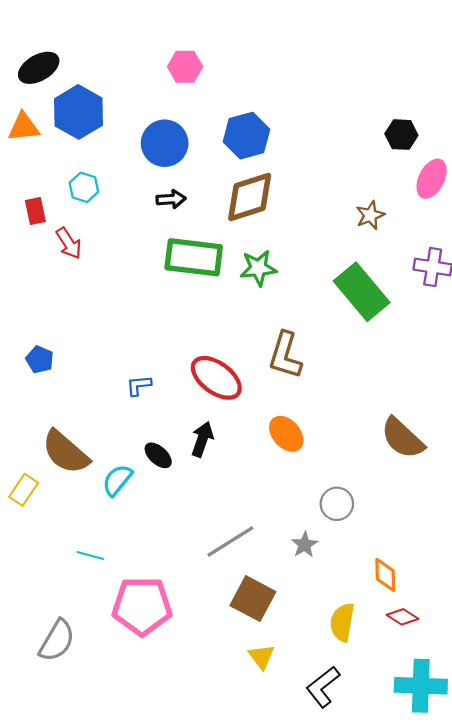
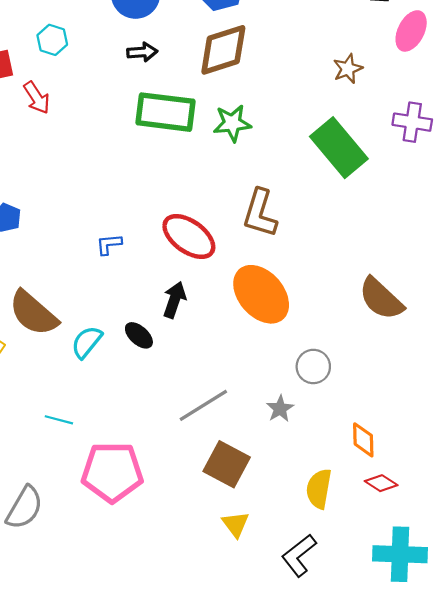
orange ellipse: (286, 434) -> (261, 294), size x1.6
black ellipse: (158, 455) -> (139, 335), moved

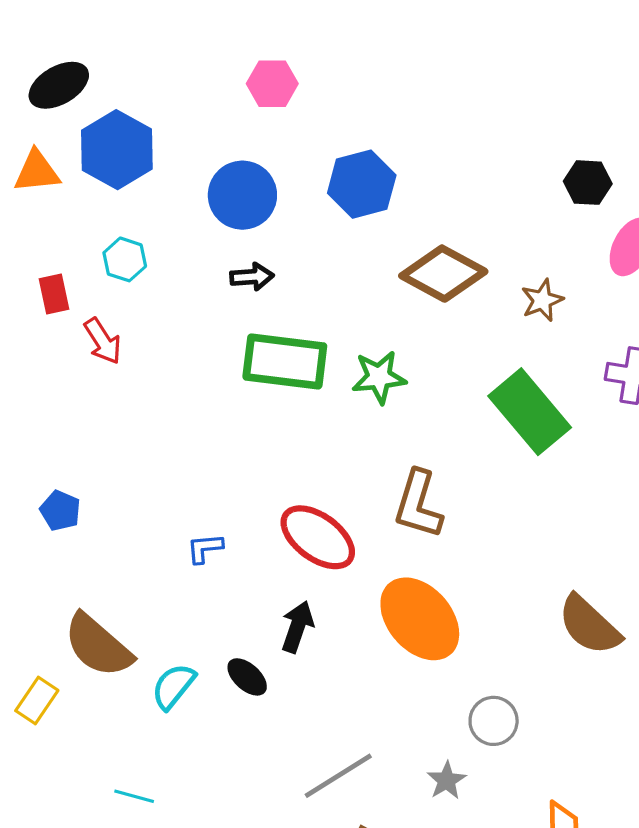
brown diamond: (223, 50) -> (443, 274), moved, turned 46

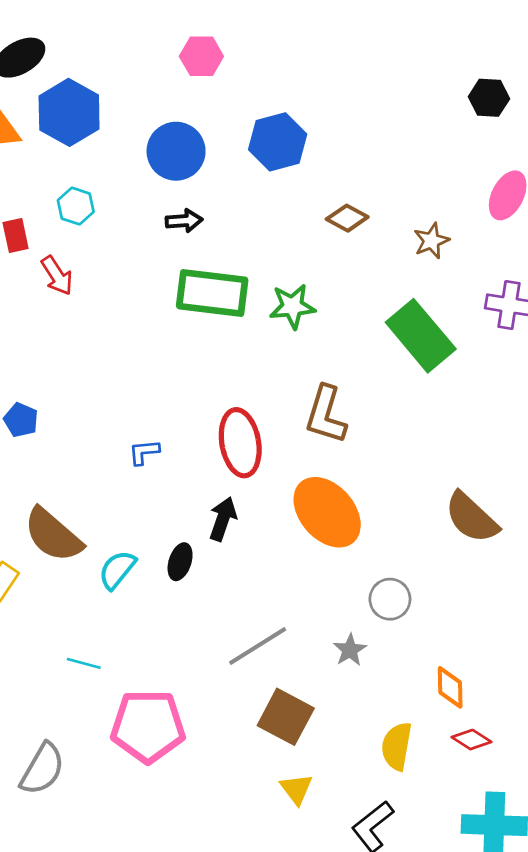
black hexagon: (588, 183) -> (489, 98), moved
brown diamond: (443, 274) -> (347, 218), size x0.6
red ellipse: (318, 537) -> (240, 443), turned 44
black ellipse: (247, 677) -> (180, 562), turned 66

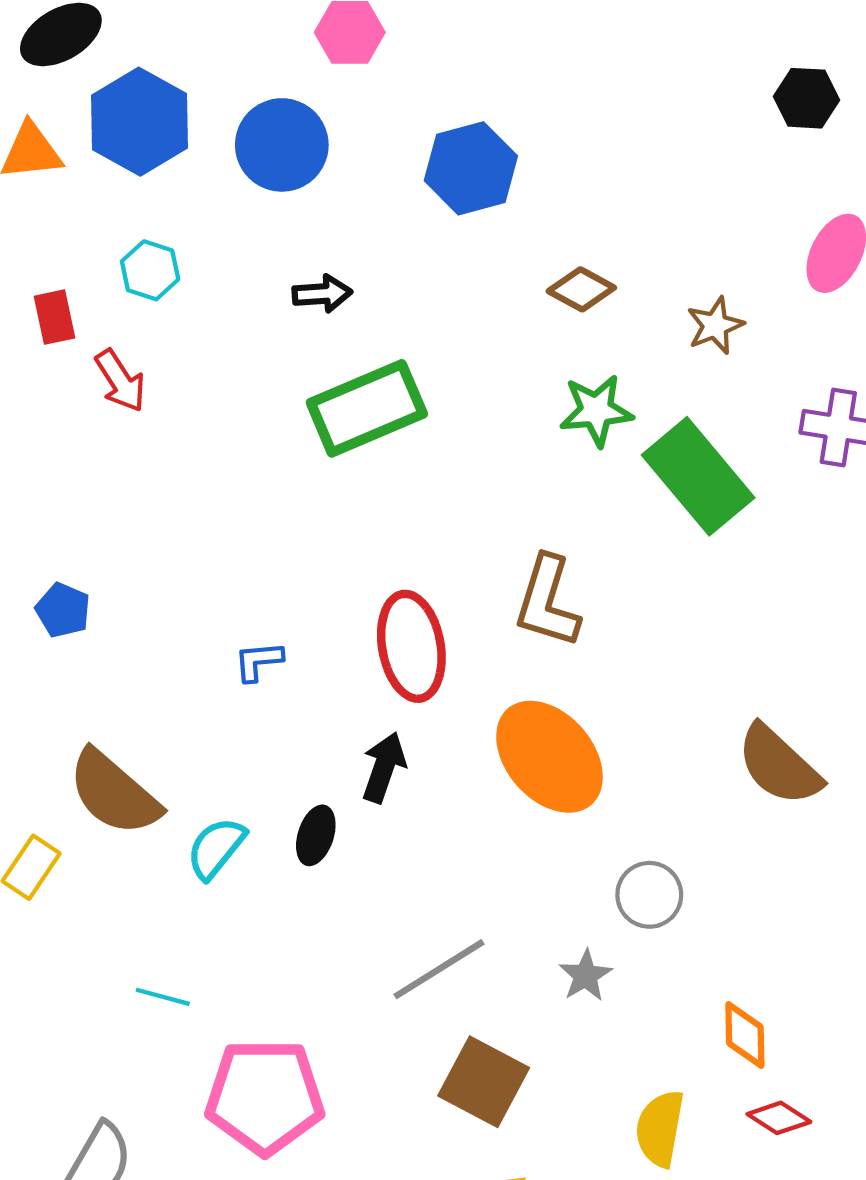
blue circle: (176, 151) -> (282, 145), moved
green rectangle: (212, 293) -> (367, 408), turned -30
green star: (292, 306) -> (596, 410), moved

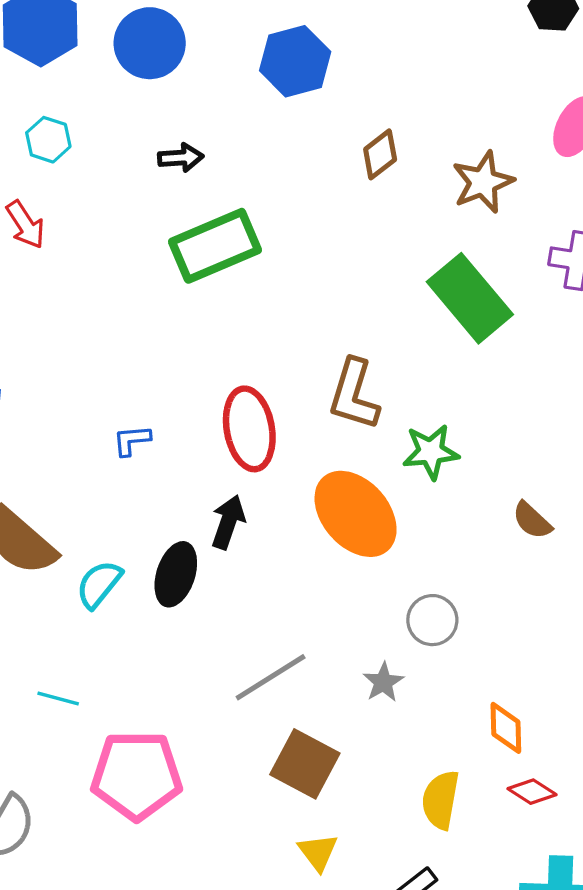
brown diamond: (581, 289) -> (380, 154), turned -66
brown star: (715, 326) -> (483, 182), size x1.4
green star: (596, 410) -> (431, 452), moved
brown semicircle: (779, 765) -> (532, 520), size x0.6
black ellipse: (316, 835) -> (176, 574), size x1.4

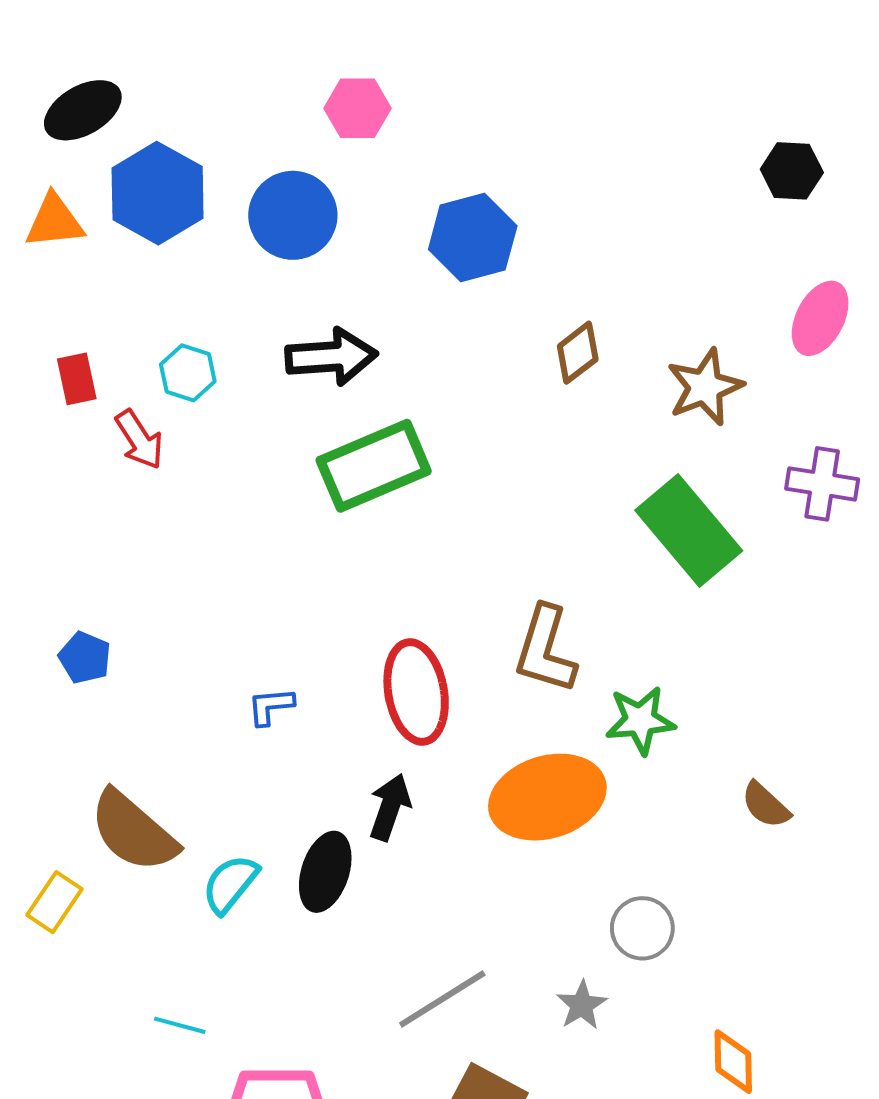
cyan hexagon: (48, 140) -> (188, 373), moved
black arrow: (181, 158) -> (331, 357), size x1.6
orange ellipse: (356, 514) -> (547, 797), turned -66

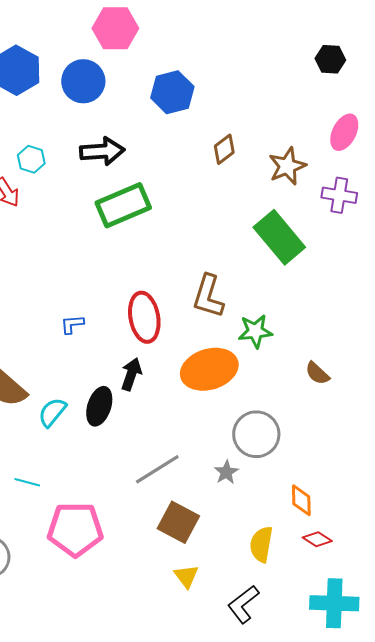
pink hexagon: (358, 108) -> (115, 28), size x1.4
purple cross: (822, 484) -> (339, 195), moved
gray circle: (642, 928) -> (256, 434), size x1.5

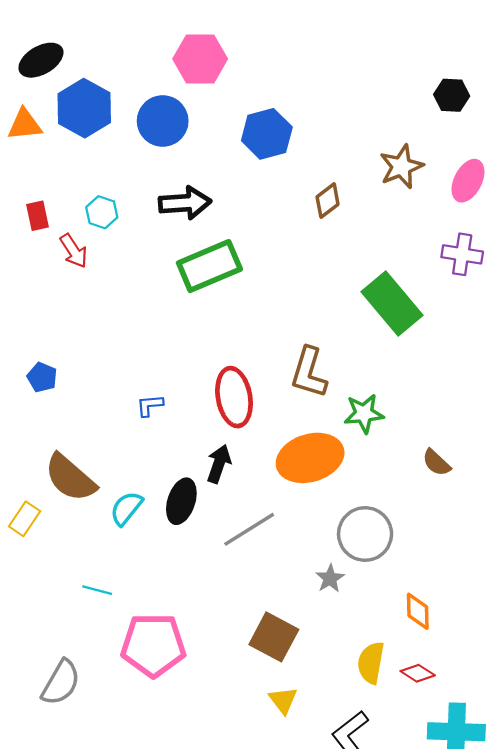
brown star: (287, 166) -> (401, 167), moved
gray line: (157, 469) -> (249, 529), moved
red diamond: (317, 539) -> (418, 673), moved

